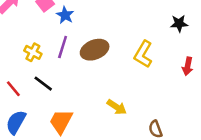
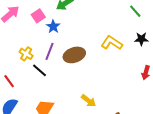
yellow L-shape: (143, 54) -> (112, 43), moved, turned 90
black line: (43, 84) -> (39, 70), moved

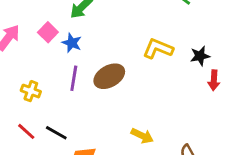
black star: (141, 39) -> (200, 56), moved
yellow cross: (26, 54) -> (31, 91), moved
black line: (39, 70) -> (56, 133), moved

